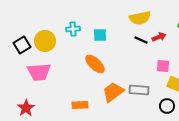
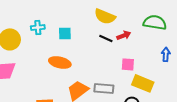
yellow semicircle: (140, 18) -> (105, 16), turned 35
orange ellipse: (95, 64) -> (60, 62), turned -30

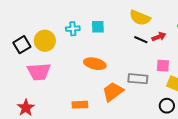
cyan square: (65, 33) -> (98, 27), moved
gray rectangle: (104, 88) -> (138, 79), moved

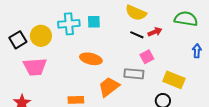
cyan cross: (73, 29) -> (69, 24), size x1.5
pink square: (163, 66) -> (147, 57), moved, turned -32

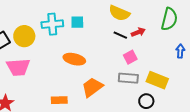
green semicircle: (186, 19) -> (169, 19), turned 95
gray rectangle: (134, 74) -> (128, 78), moved

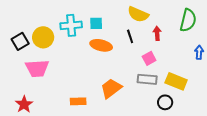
red arrow: (138, 32) -> (157, 33), turned -72
black line: (120, 35) -> (130, 36), moved, turned 48
orange ellipse: (74, 59) -> (101, 45), moved

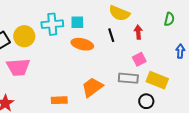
green semicircle: (188, 20) -> (169, 19), size x0.6
pink square: (149, 58) -> (139, 59), moved

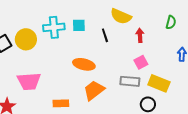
black line: (111, 35) -> (105, 35), moved
orange ellipse: (82, 44) -> (84, 64), moved
pink trapezoid: (18, 67) -> (29, 81), moved

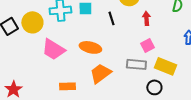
pink trapezoid: (29, 81) -> (53, 49), moved, turned 35

